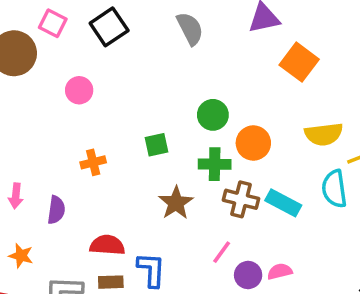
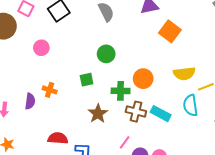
green circle: (213, 115) -> (106, 54), moved
orange cross: (93, 162) -> (50, 90), turned 32
purple semicircle: (56, 210) -> (30, 101), moved

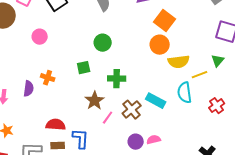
orange circle: (143, 79) -> (160, 45), moved
brown cross: (136, 112) -> (132, 110), moved, turned 36
pink line: (125, 142) -> (108, 118), moved

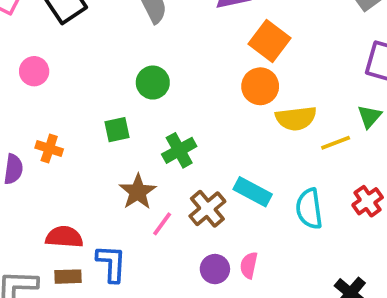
green cross: (117, 79) -> (179, 150), turned -30
cyan semicircle: (185, 93) -> (309, 209), moved
pink semicircle: (154, 140) -> (249, 265), turned -64

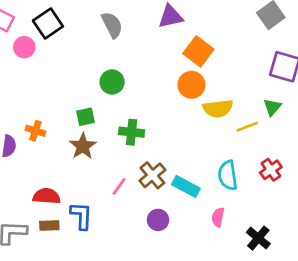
pink circle: (34, 71) -> (24, 47), moved
green cross: (179, 150) -> (132, 132), turned 35
brown star: (138, 192) -> (83, 146), moved
cyan rectangle: (253, 192) -> (186, 186), moved
pink semicircle: (249, 265) -> (218, 217), moved

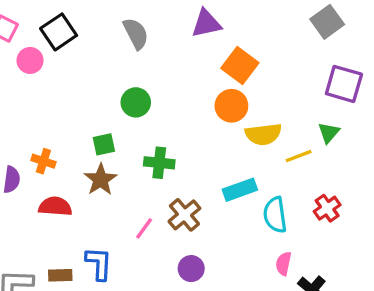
cyan rectangle: (186, 186) -> (240, 190), moved, turned -48
red semicircle: (47, 196) -> (55, 206), moved
pink semicircle: (218, 217) -> (283, 264), moved

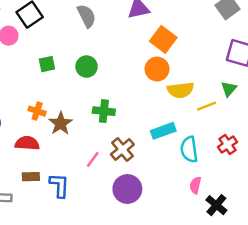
green square: (104, 144) -> (47, 64), moved
orange cross: (43, 161) -> (37, 111), moved
purple circle: (191, 269) -> (127, 189), size x1.5
brown rectangle: (60, 275) -> (31, 177), moved

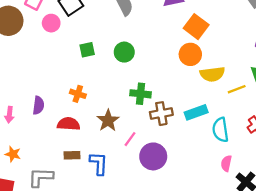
brown star: (61, 123) -> (108, 120), moved
brown cross: (122, 149) -> (161, 114), moved, turned 30
purple circle: (127, 189) -> (153, 156), moved

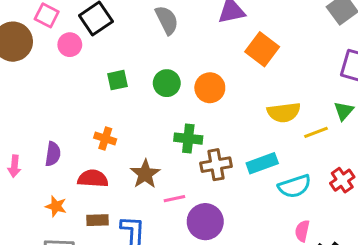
orange circle: (190, 54) -> (210, 88), moved
cyan semicircle: (220, 130) -> (294, 186), turned -100
pink line: (130, 139) -> (174, 199), turned 42
orange star: (13, 154) -> (56, 206), moved

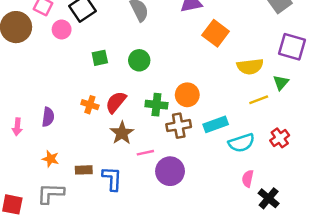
orange circle: (210, 88) -> (187, 95), moved
yellow semicircle: (284, 112) -> (250, 66), moved
red semicircle: (93, 179) -> (116, 102), moved, turned -55

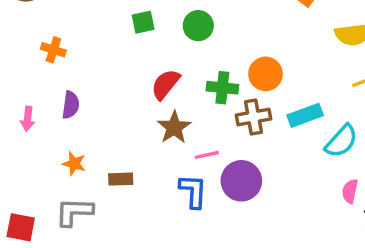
orange cross: (90, 105) -> (53, 50), moved
cyan semicircle: (241, 143) -> (341, 141), turned -30
blue L-shape: (112, 179) -> (193, 191), moved

